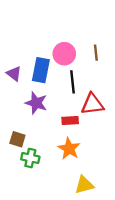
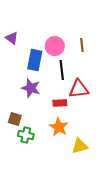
purple triangle: (14, 74) -> (12, 38), moved
yellow triangle: (84, 185) -> (80, 146), moved

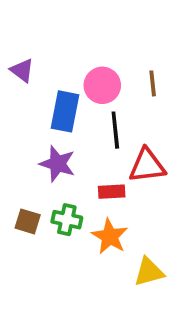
green cross: (26, 135) -> (67, 220), moved

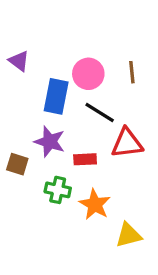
black line: (115, 130) -> (100, 113), turned -52
red rectangle: (112, 192) -> (85, 159), moved
brown square: (28, 221) -> (17, 164), moved

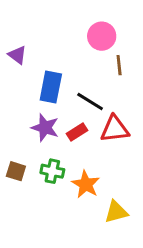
pink circle: (88, 74) -> (102, 36), moved
red rectangle: (85, 159) -> (77, 132), moved, turned -30
brown square: (17, 164) -> (16, 171), moved

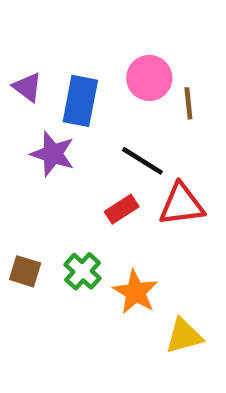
pink circle: (102, 36) -> (149, 78), moved
blue rectangle: (51, 87) -> (80, 101), moved
purple star: (45, 128) -> (53, 154), moved
green cross: (52, 171) -> (83, 271), turned 30

